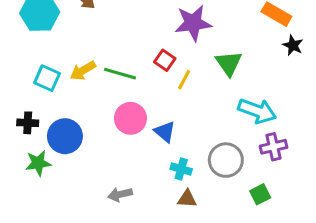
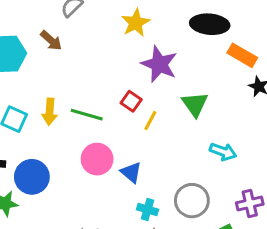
purple star: (193, 23) -> (159, 64), turned 30
yellow arrow: (83, 71) -> (50, 112), turned -55
cyan arrow: (257, 111) -> (223, 152), size x0.7
purple cross: (274, 147) -> (250, 204), moved

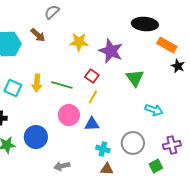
yellow star: (136, 23) -> (79, 42), moved, turned 30
yellow line: (150, 121) -> (93, 97), moved
blue triangle: (131, 172) -> (92, 124), turned -42
blue circle: (32, 177) -> (36, 137), moved

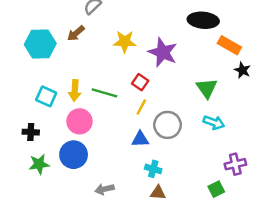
brown arrow: (38, 35) -> (76, 33), turned 98
green triangle: (135, 78) -> (207, 88), moved
pink circle: (69, 115) -> (79, 121), moved
gray circle: (133, 143) -> (168, 125), moved

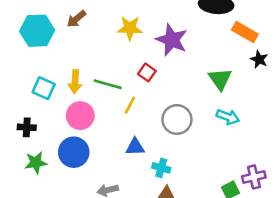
yellow line: (141, 107) -> (130, 105), moved
blue triangle: (140, 139) -> (135, 147), moved
purple cross: (235, 164) -> (254, 177), moved

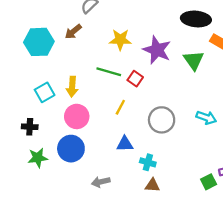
green triangle: (220, 79) -> (194, 60), moved
green line: (108, 84) -> (109, 72), moved
cyan square: (44, 88) -> (45, 92), turned 36

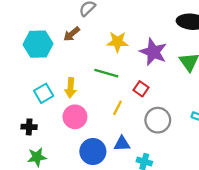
red square: (135, 79) -> (141, 89), moved
blue circle: (71, 149) -> (93, 151), moved

